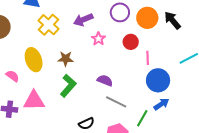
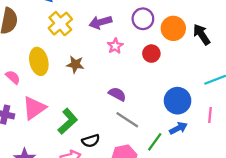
pink line: (148, 58) -> (210, 115), moved
green L-shape: (68, 86) -> (68, 121), moved
pink triangle: (34, 101) -> (34, 108), turned -40

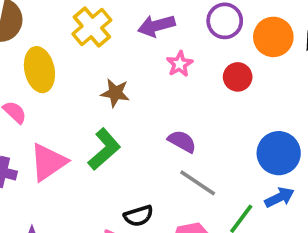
yellow ellipse: (39, 61) -> (39, 70), moved
green L-shape: (68, 121) -> (104, 149), moved

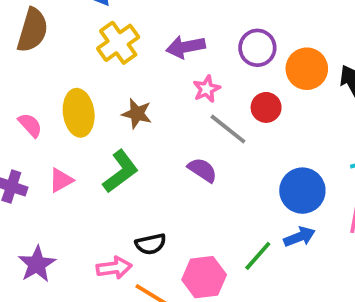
yellow ellipse: (39, 70) -> (79, 113), moved
pink triangle: (48, 162) -> (61, 180), size x0.6
gray line: (198, 183) -> (228, 129), moved

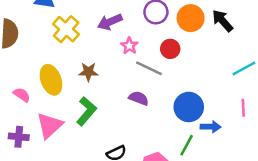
pink triangle: (61, 180) -> (50, 126), size x1.6
blue circle: (302, 191) -> (189, 107), moved
blue arrow: (299, 237) -> (211, 127), turned 36

